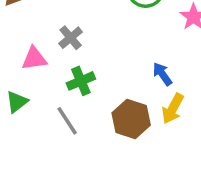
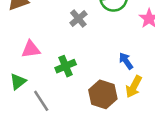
gray cross: (71, 38) -> (78, 19), moved
gray line: (67, 121) -> (41, 101), moved

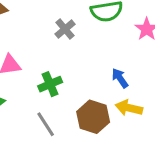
yellow arrow: (134, 87) -> (129, 108), turned 75
gray line: (41, 101) -> (46, 124), moved

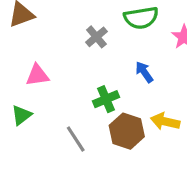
blue arrow: (120, 78) -> (144, 72), moved
green cross: (50, 84) -> (106, 99), moved

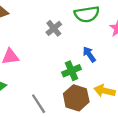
green cross: (106, 99) -> (71, 71), moved

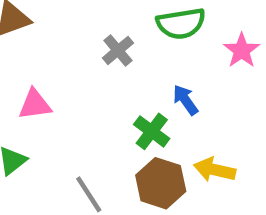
green cross: (71, 71) -> (152, 131), turned -30

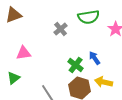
blue arrow: (185, 100) -> (95, 58), moved

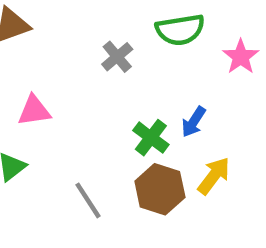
blue arrow: (95, 58) -> (194, 122), turned -112
yellow arrow: (104, 82) -> (214, 176), turned 114

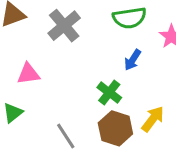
gray cross: (117, 57) -> (64, 26), moved, size x1.5
blue arrow: (194, 122) -> (133, 60), moved

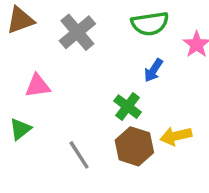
yellow arrow: (153, 119) -> (176, 136), turned -140

